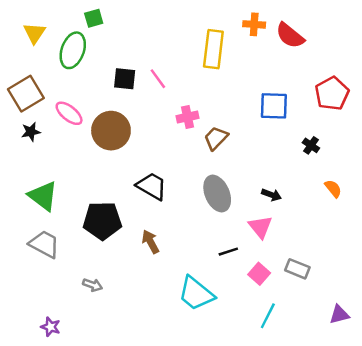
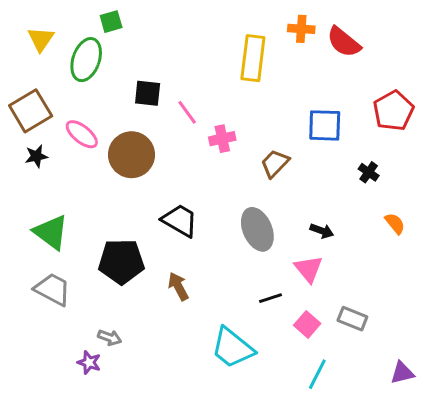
pink line: (158, 79) -> (187, 112), moved
brown trapezoid: (216, 138) -> (275, 163), moved
purple star: (51, 327) -> (89, 362), moved

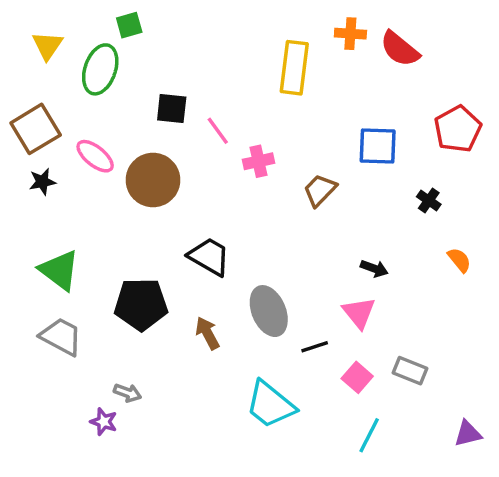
gray ellipse: (257, 229) -> (269, 311), moved

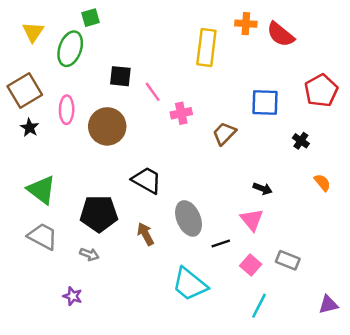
pink ellipse: (95, 156) -> (67, 110), turned 52
black star: (42, 182) -> (30, 128), turned -30
gray arrow: (127, 393) -> (89, 254), moved

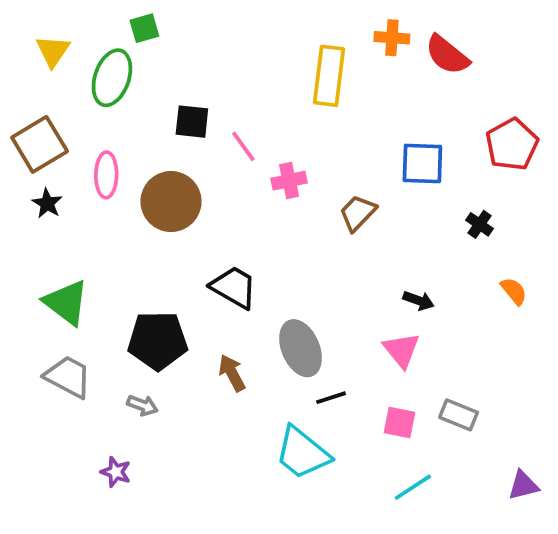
black line: (221, 244) -> (331, 398), moved
pink square: (251, 265) -> (400, 422), turned -30
cyan line: (259, 306) -> (413, 487), turned 30

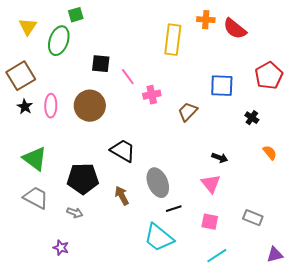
pink ellipse: (106, 175) -> (51, 106), moved
gray rectangle: (459, 415) -> (253, 218), moved

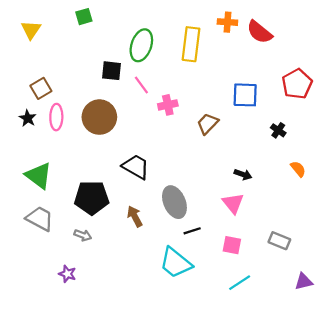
green ellipse: (59, 41) -> (141, 45), moved
brown square: (21, 76) -> (41, 88), moved, size x0.7

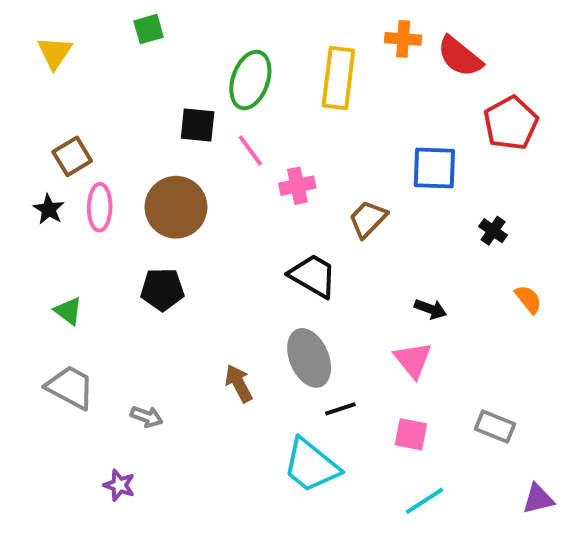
red pentagon: (297, 84) -> (511, 123), moved
black trapezoid: (136, 167) -> (313, 276), moved
green triangle: (39, 176) -> (68, 311), size x0.6
black pentagon: (92, 198) -> (162, 289), moved, size x0.7

